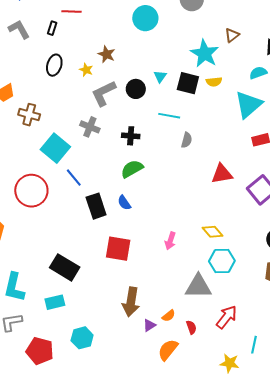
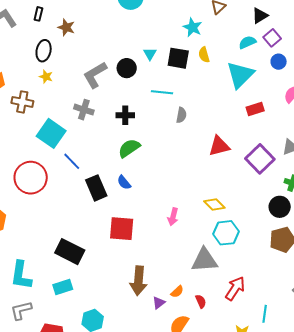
brown star: (107, 54) -> (66, 27), moved
cyan star: (205, 54) -> (192, 27), size x0.7
yellow star: (86, 70) -> (46, 77), moved
yellow semicircle: (214, 82) -> (204, 55), turned 84

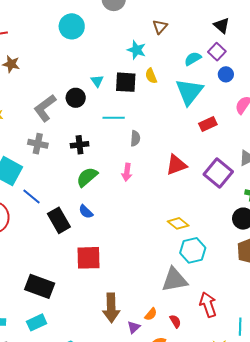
black triangle: (260, 16) -> (222, 25), moved, turned -42
pink arrow: (173, 217) -> (127, 172), moved
red arrow: (235, 288) -> (208, 305), turned -45

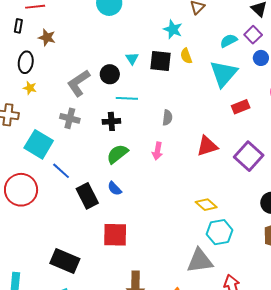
cyan line: (114, 118) -> (127, 98), moved

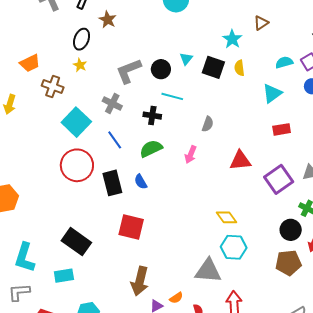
cyan triangle: (224, 74) -> (272, 93), size x0.7
blue line: (61, 171) -> (115, 140), moved
red circle: (21, 190) -> (77, 165), moved

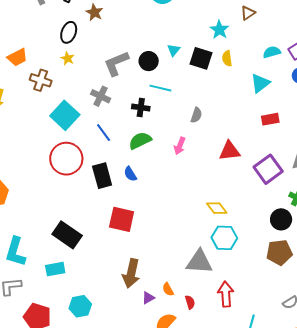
orange semicircle: (176, 298) -> (168, 289), turned 96

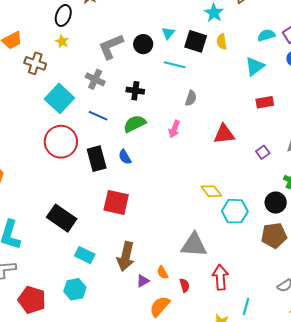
cyan line: (160, 88) -> (175, 65), moved
blue line: (104, 133) -> (98, 116), turned -30
purple square: (268, 169) -> (263, 152), size x0.5
cyan hexagon: (224, 238) -> (235, 211), moved
cyan rectangle: (55, 269) -> (85, 255), moved, turned 36

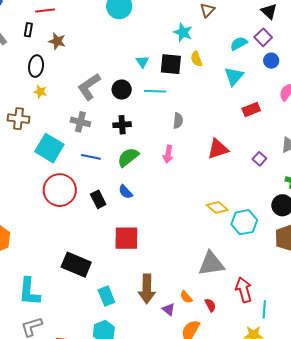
black circle: (143, 44) -> (122, 90), moved
black rectangle: (97, 159) -> (98, 199), size x0.7
cyan rectangle: (85, 255) -> (106, 296), turned 54
purple triangle: (143, 281) -> (169, 309), turned -40
cyan line: (246, 306) -> (264, 309), moved

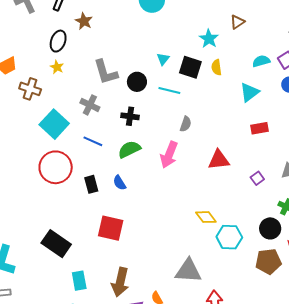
gray L-shape: (89, 87) -> (106, 72), turned -84
pink arrow: (168, 154) -> (169, 155), size x1.5

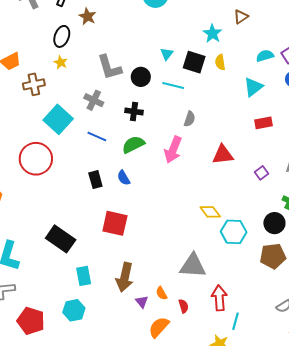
brown cross: (30, 89) -> (34, 84), turned -30
red circle: (56, 167) -> (36, 159), moved

